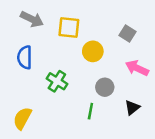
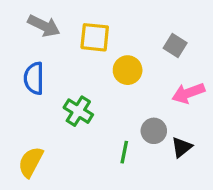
pink arrow: (137, 68) -> (188, 93), turned -45
gray circle: (105, 87) -> (154, 131), moved

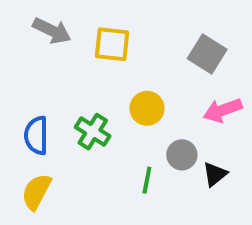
gray square: (175, 45) -> (207, 54), size x1.4
yellow circle: (128, 70) -> (147, 108), moved
blue semicircle: (34, 78) -> (36, 135), moved

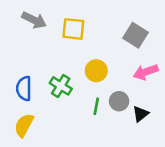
green line: (147, 180) -> (96, 106), moved

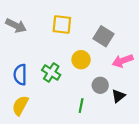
gray arrow: (34, 20) -> (16, 26), moved
gray square: (136, 35) -> (103, 36), moved
green line: (96, 106) -> (81, 106), moved

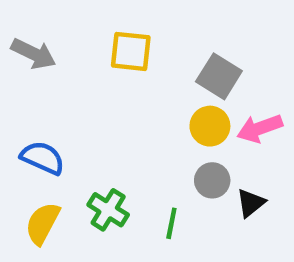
yellow circle: (81, 60) -> (210, 126), moved
green cross: (51, 72) -> (108, 210), moved
blue semicircle: (20, 75) -> (43, 158), turned 114

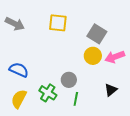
gray circle: (212, 180) -> (69, 80), moved

